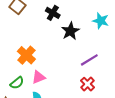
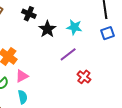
cyan star: (101, 21) -> (74, 27), moved
red cross: (87, 84) -> (84, 77), moved

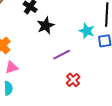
cyan star: (74, 27) -> (87, 31), moved

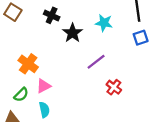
cyan star: (87, 31) -> (104, 23), moved

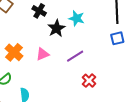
cyan star: (104, 23) -> (77, 18), moved
pink triangle: (44, 86) -> (43, 54), moved

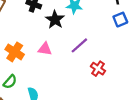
pink triangle: (43, 54) -> (45, 49), turned 40

